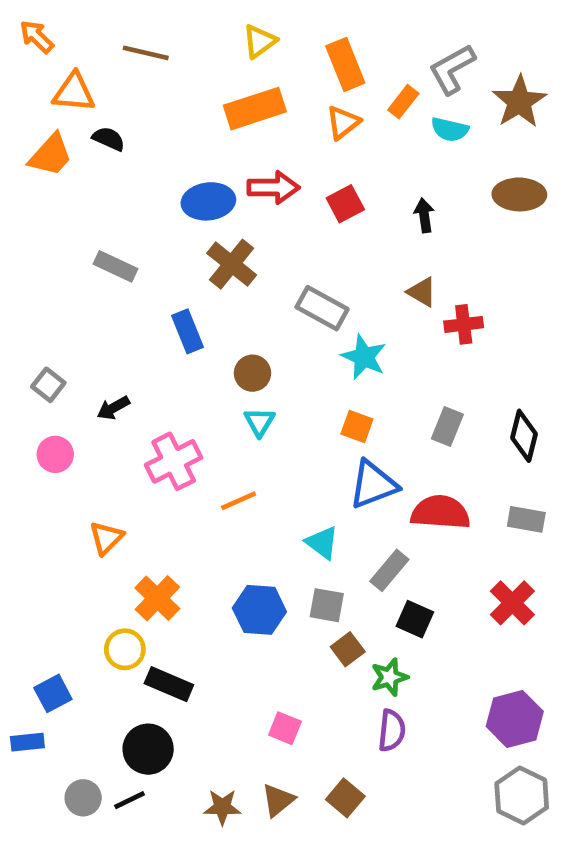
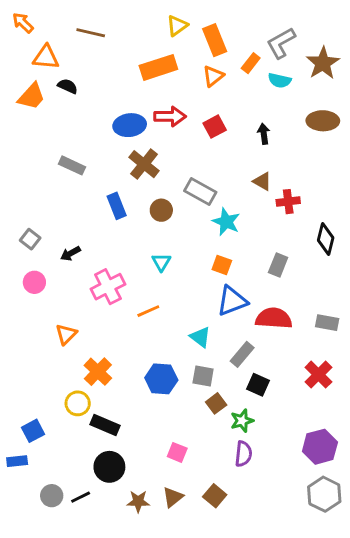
yellow triangle: (259, 41) -> (177, 26), moved
brown circle: (252, 373) -> (161, 210), moved
black diamond: (524, 436) -> (326, 239), moved
black circle: (148, 749) -> (109, 467), moved

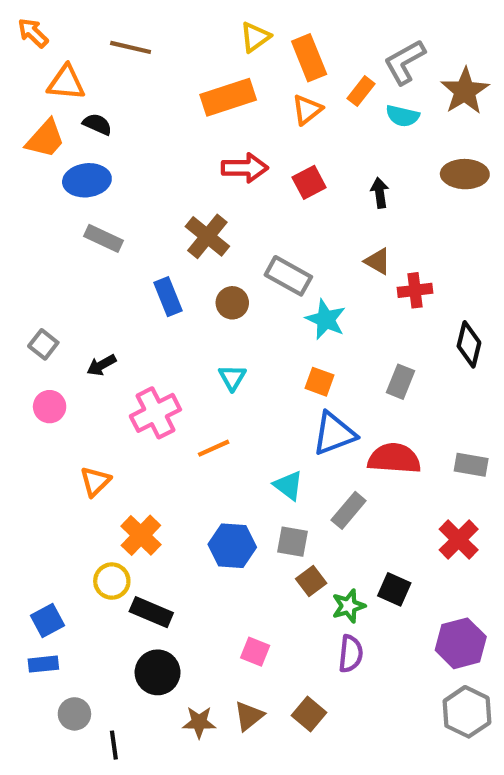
blue ellipse: (130, 125) -> (87, 180), moved
black square: (258, 385) -> (394, 589), moved
blue rectangle: (17, 461) -> (43, 664), moved
black line: (81, 497) -> (114, 745), moved, turned -72

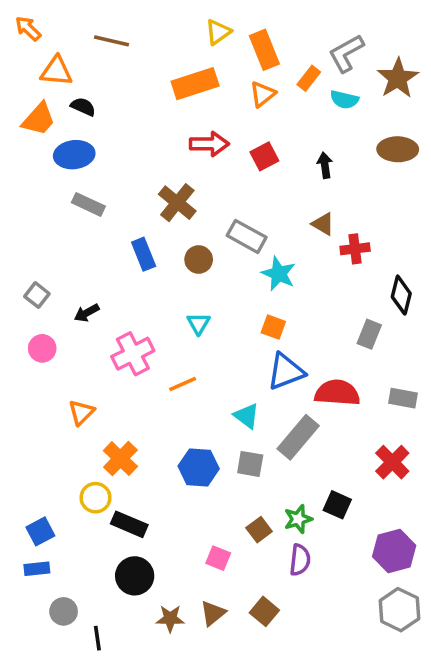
gray rectangle: (400, 382) -> (369, 334), moved
gray rectangle: (349, 510) -> (298, 437), size x1.4
brown square: (311, 581) -> (259, 530), moved

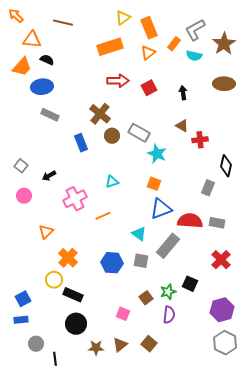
brown circle: (199, 259) -> (112, 136), moved
cyan triangle: (199, 323) -> (112, 182), turned 40
gray rectangle: (403, 398) -> (217, 223), moved

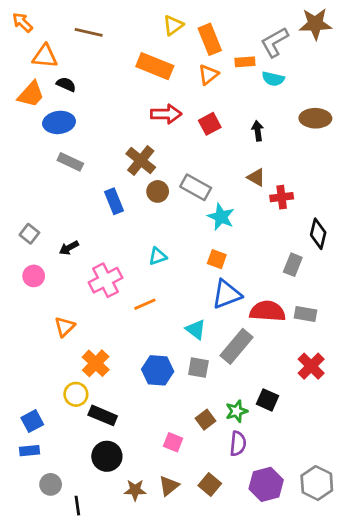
orange rectangle: (174, 44) -> (245, 62), turned 48
brown star: (224, 44) -> (315, 24), moved, turned 30
orange rectangle: (110, 47) -> (155, 66), turned 40
purple hexagon: (222, 310) -> (266, 484), moved

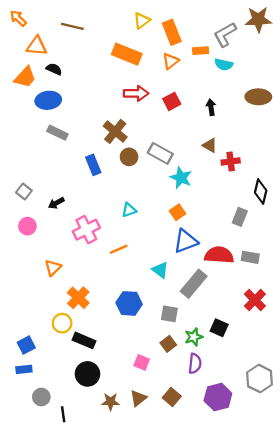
orange square: (217, 259) -> (178, 212), turned 35
gray square: (198, 368) -> (169, 314), moved
gray hexagon: (317, 483) -> (259, 379), moved

